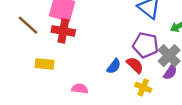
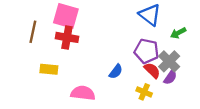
brown line: (28, 25) -> (33, 32), turned 60
red semicircle: (135, 65) -> (152, 70), moved
pink semicircle: (80, 89) -> (83, 93), size x1.5

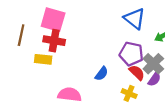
yellow rectangle: (49, 69) -> (43, 59), moved

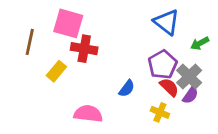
red cross: (54, 41) -> (84, 49), moved
purple pentagon: (131, 54) -> (163, 65), turned 30
yellow rectangle: (43, 59) -> (56, 71), turned -56

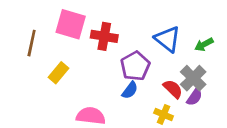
blue triangle: (167, 22) -> (168, 39), moved
red cross: (84, 49) -> (104, 36), moved
purple pentagon: (163, 65) -> (135, 66), moved

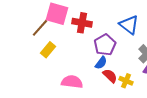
brown line: (32, 43) -> (40, 28), moved, turned 30
red semicircle: (173, 89) -> (110, 76), moved

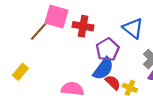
yellow rectangle: (48, 50) -> (20, 72), moved
blue semicircle: (101, 63) -> (103, 69), size x1.6

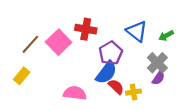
pink square: (57, 17) -> (59, 42), moved, turned 30
brown line: (38, 31) -> (30, 44), moved
yellow cross: (130, 88) -> (133, 92), turned -32

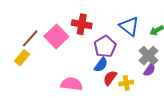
blue semicircle: (106, 73) -> (101, 65), size x0.7
yellow rectangle: (22, 76) -> (22, 58), moved
red semicircle: (116, 87) -> (110, 78), turned -98

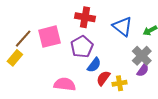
red cross: (82, 24) -> (85, 17), moved
pink square: (56, 36) -> (49, 37), turned 30
purple pentagon: (105, 47) -> (82, 47), moved

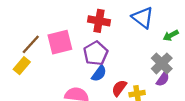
blue triangle: (123, 26) -> (143, 17), moved
blue semicircle: (94, 65) -> (99, 73), moved

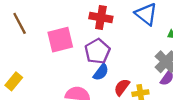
brown line: (31, 44) -> (20, 23), moved, turned -70
yellow rectangle: (22, 66) -> (14, 81), moved

